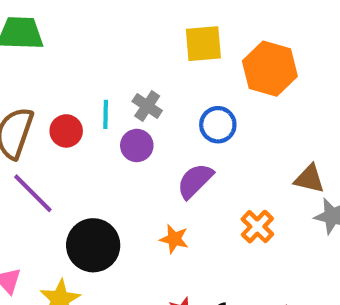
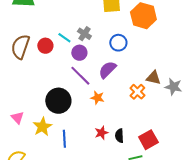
cyan line: (106, 114) -> (64, 38), turned -56
brown triangle: (309, 179) -> (153, 78), moved
purple line: (33, 193) -> (80, 76), moved

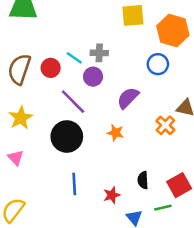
gray cross: (84, 34) -> (99, 53), turned -32
blue circle: (118, 43) -> (158, 64), moved
purple line: (80, 76) -> (73, 102), moved
yellow star: (42, 127) -> (21, 118), moved
red star: (101, 133) -> (112, 195), moved

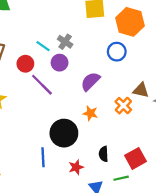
gray cross: (99, 53) -> (65, 42), turned 32
red circle: (51, 68) -> (25, 64), moved
orange star: (115, 133) -> (90, 113), moved
black circle: (67, 136) -> (64, 133), moved

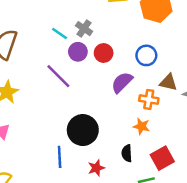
blue circle: (117, 52) -> (146, 55), moved
red circle: (25, 64) -> (104, 53), moved
purple semicircle: (90, 81) -> (122, 82), moved
orange cross: (123, 106) -> (149, 99), turned -35
orange star: (90, 113) -> (141, 126), moved

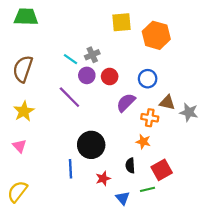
gray cross: (84, 29) -> (92, 55), turned 32

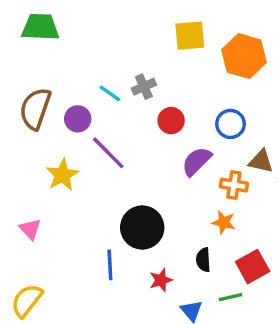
purple circle: (87, 75) -> (78, 119), moved
yellow star: (24, 111) -> (62, 175), moved

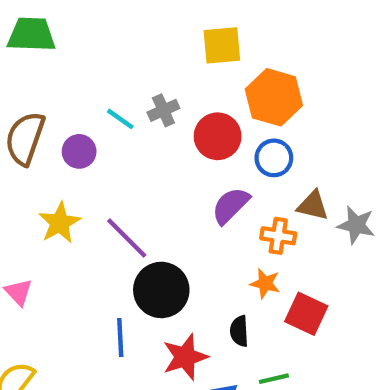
orange hexagon: (244, 56) -> (274, 97), moved
red circle: (171, 121) -> (218, 136), moved, size x1.4
purple line: (108, 153) -> (127, 238), moved
red square: (253, 267) -> (306, 314), moved, turned -36
red star: (161, 280) -> (185, 357), size x1.5

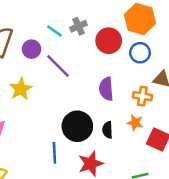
purple semicircle: (231, 206) -> (106, 89), moved, turned -50
purple line: (127, 238) -> (58, 66), moved
black semicircle: (239, 331) -> (107, 130), moved

